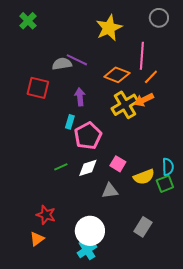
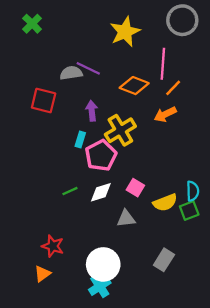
gray circle: (159, 18) -> (182, 20), size x1.4
yellow cross: (125, 105) -> (120, 130), moved

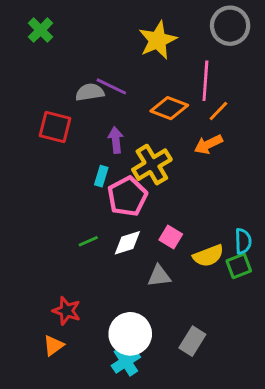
gray rectangle: (164, 260) -> (192, 341), moved

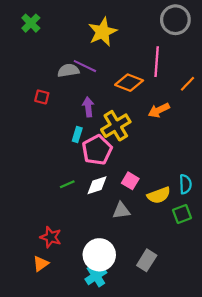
yellow star: (158, 40) -> (103, 32), moved
orange line: (218, 111) -> (188, 84), moved
red square: (55, 127) -> (42, 97), size x0.6
green square: (239, 266) -> (182, 214), moved

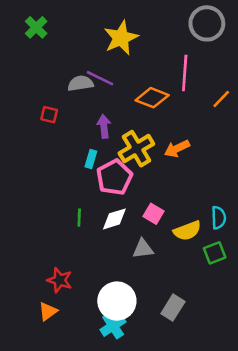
orange arrow: (159, 110) -> (177, 149), moved
green line: (67, 184) -> (79, 218), turned -64

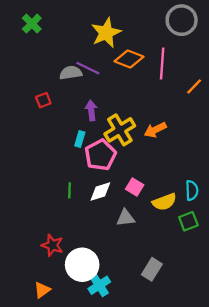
orange diamond: (152, 98) -> (129, 59), moved
red square: (49, 115) -> (43, 100), turned -35
white circle: (117, 301) -> (82, 265), moved
orange triangle: (48, 311) -> (42, 290), moved

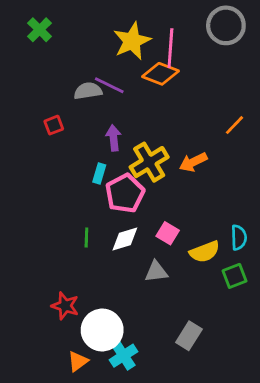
pink line: (162, 64) -> (170, 48), moved
orange line: (194, 86) -> (234, 125), moved
orange triangle: (42, 290) -> (78, 361), moved

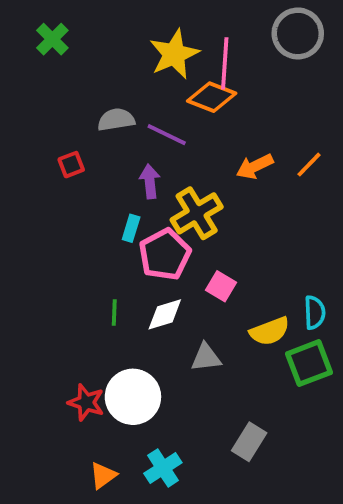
purple line: (109, 85) -> (167, 135), moved
orange arrow: (193, 162) -> (255, 166), moved
pink square: (168, 233) -> (221, 286), moved
green square: (234, 276) -> (309, 363), size x1.4
white circle: (102, 330) -> (133, 397), moved

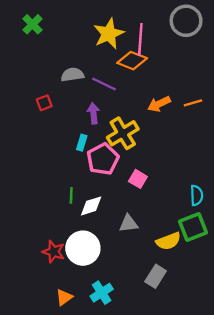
orange line: (309, 165) -> (193, 103), turned 30
white diamond: (165, 314) -> (91, 206), moved
yellow semicircle: (270, 331) -> (168, 241), moved

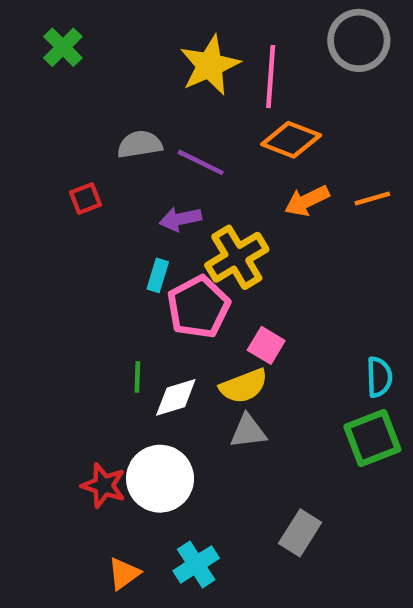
orange diamond: (132, 61) -> (291, 140), moved
purple arrow: (93, 113) -> (180, 219), turned -96
yellow semicircle: (168, 241) -> (244, 386), moved

